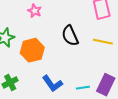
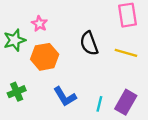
pink star: (35, 11) -> (39, 24), moved
cyan line: (83, 88) -> (99, 104), turned -72

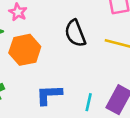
blue L-shape: (65, 97) -> (49, 95), turned 120

